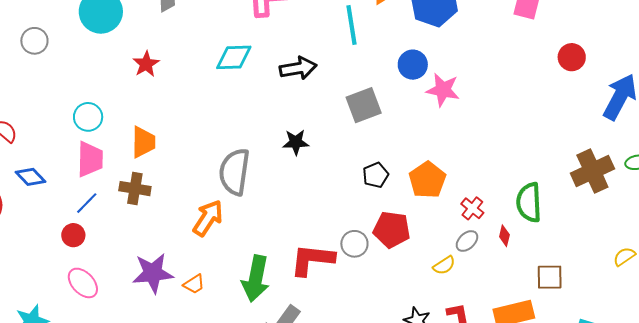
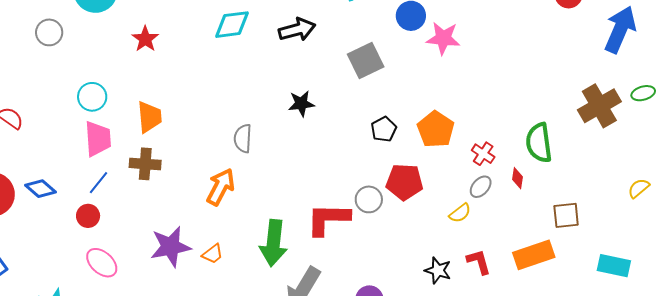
gray circle: (34, 41) -> (49, 32), moved
gray semicircle: (234, 172) -> (243, 138), size x0.6
blue diamond: (31, 177) -> (41, 189), moved

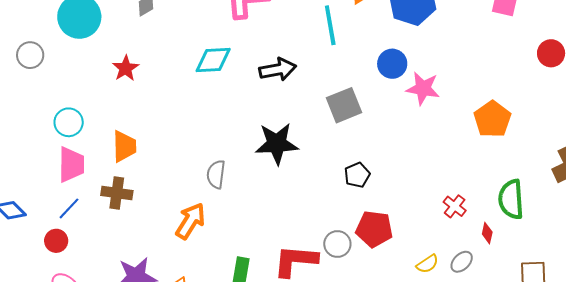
black star: (301, 104) -> (277, 144), size x1.6
orange pentagon: (436, 129) -> (492, 119), moved
gray ellipse: (481, 187) -> (462, 262), moved

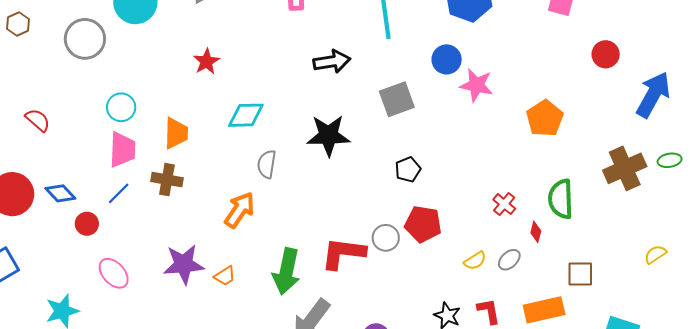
gray circle: (30, 55) -> (85, 39), size x1.5
cyan diamond: (213, 60) -> (246, 115), moved
red star: (126, 68) -> (206, 62), moved
red circle: (56, 241) -> (87, 224), moved

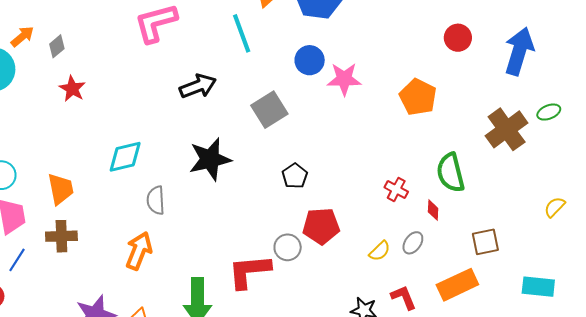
red circle: (606, 54) -> (458, 38), moved
red star: (206, 62) -> (72, 89), moved

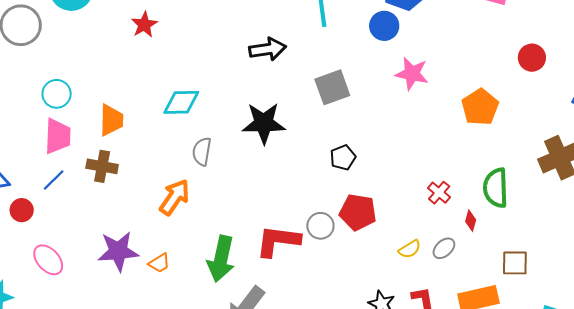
blue circle: (310, 60) -> (384, 26), moved

